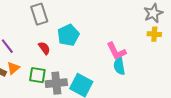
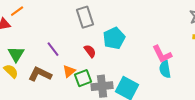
orange triangle: (13, 68) -> (69, 71), moved
green square: (37, 75) -> (83, 78), turned -30

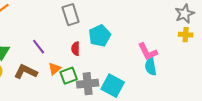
red semicircle: (90, 51) -> (76, 49), turned -144

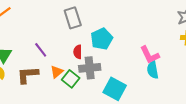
brown L-shape: (26, 72) -> (28, 75), turned -30
green square: (69, 76) -> (71, 79), turned -30
gray cross: (88, 84) -> (90, 68), moved

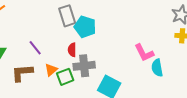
cyan pentagon: (102, 39) -> (85, 27), moved, turned -30
cyan semicircle: (153, 70) -> (157, 68), moved
green square: (71, 79) -> (65, 77), turned 30

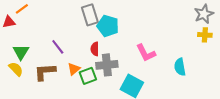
pink L-shape: (144, 53) -> (146, 53), moved

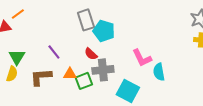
red semicircle: (95, 49) -> (91, 54), turned -48
cyan semicircle: (180, 67) -> (159, 72), moved
yellow semicircle: (16, 69) -> (12, 74), turned 63
orange triangle: (74, 69) -> (70, 74), turned 40

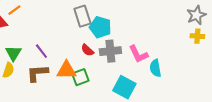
purple line: (54, 52) -> (41, 51), moved
gray cross: (103, 70) -> (110, 51), moved
orange triangle: (70, 74) -> (66, 70), size x1.5

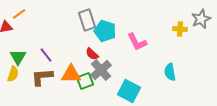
yellow cross: (197, 36) -> (180, 29), moved
gray cross: (110, 51) -> (101, 70), moved, turned -35
pink L-shape: (138, 54) -> (137, 42), moved
cyan semicircle: (155, 68) -> (170, 72), moved

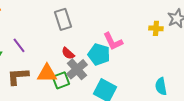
cyan pentagon: (105, 31) -> (99, 54), moved
purple line: (46, 55) -> (19, 45), moved
cyan semicircle: (170, 72) -> (161, 86), moved

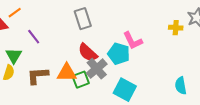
purple line: (19, 45) -> (34, 37), moved
red semicircle: (68, 53) -> (88, 53), size x1.5

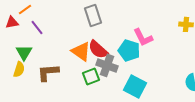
purple line: (34, 37) -> (37, 27), moved
gray cross: (97, 69) -> (107, 65), turned -30
orange triangle: (67, 73) -> (81, 51), moved, turned 35

